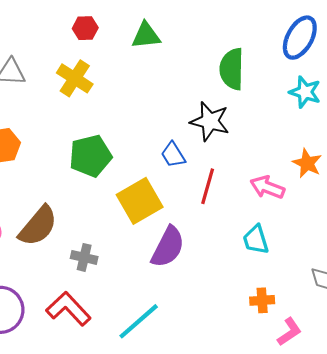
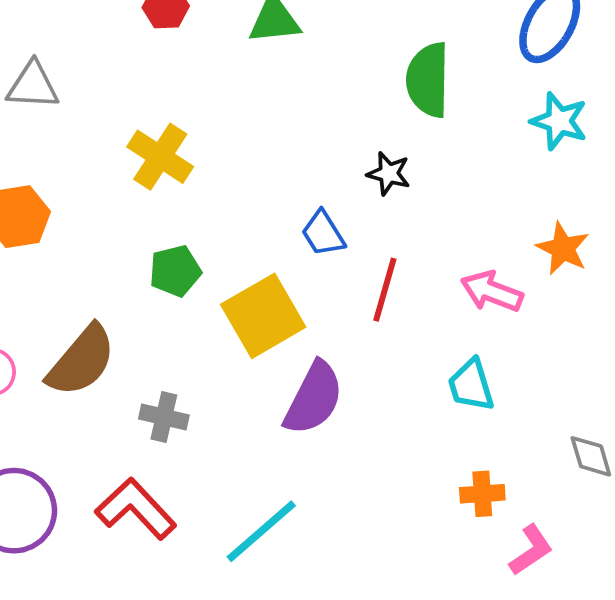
yellow cross: (75, 78) -> (160, 157), moved
black star: (210, 121) -> (389, 174), size x0.6
green pentagon: (90, 156) -> (175, 271), moved, size x0.7

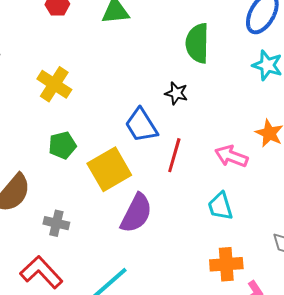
blue trapezoid: (323, 233) -> (141, 125), size x1.4
orange cross: (482, 494) -> (226, 264), size x1.4

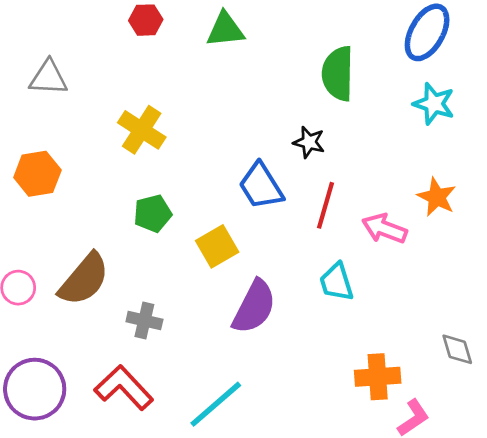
red line: (174, 155) -> (325, 205), moved
yellow square: (109, 169) -> (217, 246), size x0.7
cyan trapezoid: (220, 206) -> (336, 282), moved

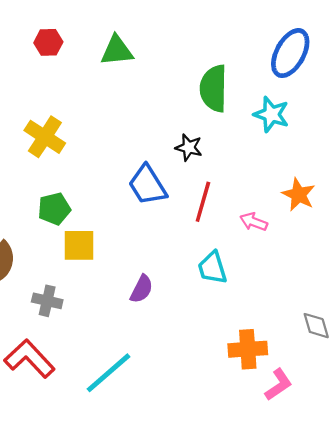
cyan star: (434, 104) -> (271, 114), moved
pink arrow: (384, 229) -> (254, 222), size x0.7
yellow square: (217, 246) -> (79, 245), moved, turned 30
purple semicircle: (254, 307) -> (142, 289), size x0.6

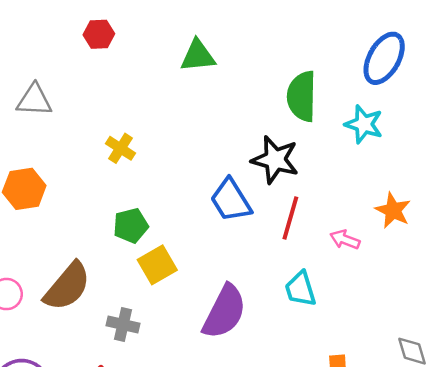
red hexagon: (48, 42) -> (99, 34), moved
yellow cross: (45, 137) -> (120, 148), size x0.7
black star: (189, 147) -> (275, 160), size x1.6
yellow square: (79, 245) -> (157, 265), turned -30
purple semicircle: (142, 289) -> (224, 312), size x1.8

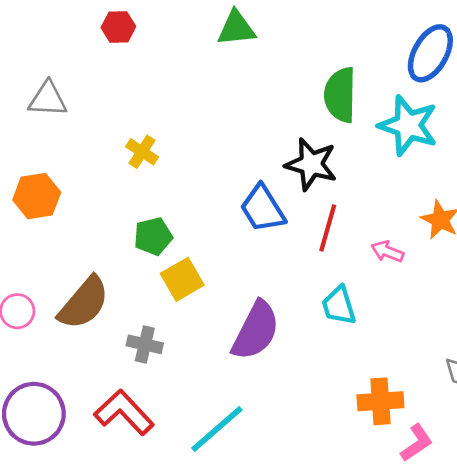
green triangle: (198, 56) -> (236, 28), moved
cyan star: (364, 124) -> (408, 125), size x1.4

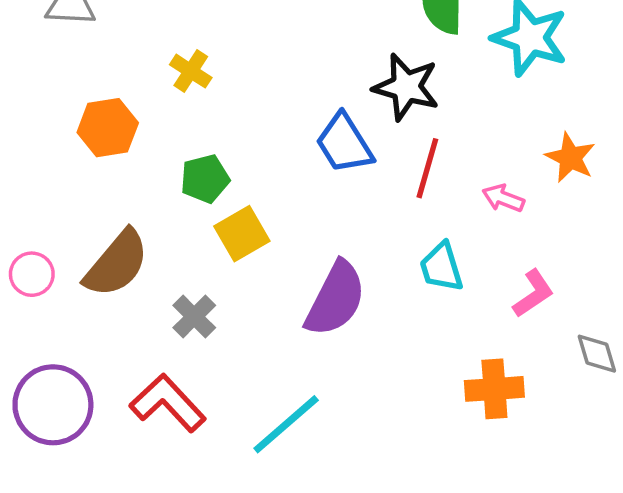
orange hexagon: (37, 196) -> (108, 128), moved
gray cross: (145, 344) -> (194, 317), turned 32
pink L-shape: (417, 443) -> (533, 294), moved

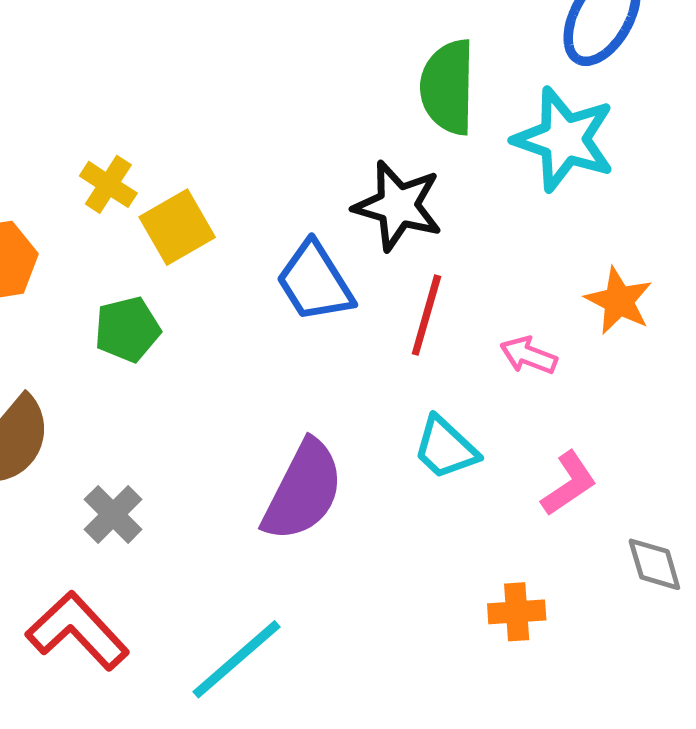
yellow square: (242, 234) -> (177, 227), moved
cyan trapezoid: (441, 267) -> (445, 448), turned -30
orange cross: (494, 389) -> (517, 612), size x0.7

